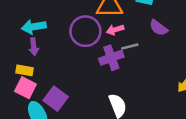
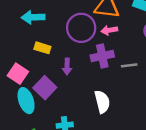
purple arrow: (34, 47) -> (67, 67), moved
gray line: (130, 47) -> (129, 65), moved
yellow rectangle: (24, 70) -> (42, 48), moved

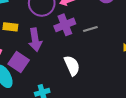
purple arrow: (67, 67) -> (35, 40), size x1.5

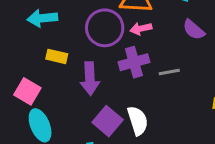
purple square: (19, 62) -> (108, 121), moved

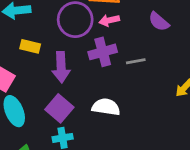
purple square: (108, 121) -> (59, 108), moved
white semicircle: (138, 121) -> (106, 107), turned -64

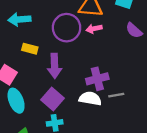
purple cross: (103, 52) -> (97, 79), moved
gray line: (136, 61) -> (116, 95), moved

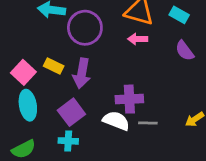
purple circle: (67, 28) -> (85, 28), moved
yellow rectangle: (30, 49) -> (54, 66), moved

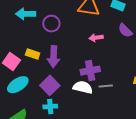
purple circle: (85, 28) -> (51, 24), size x0.7
pink arrow: (138, 39) -> (96, 38), moved
cyan ellipse: (28, 105) -> (18, 85), turned 75

